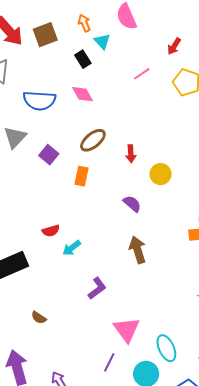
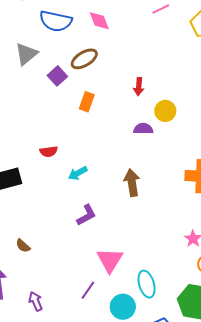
brown ellipse: (93, 140) -> (84, 59), moved
purple semicircle: (132, 204) -> (143, 129), moved, turned -48
cyan arrow: (72, 248) -> (78, 173), moved
brown semicircle: (39, 318) -> (23, 246), moved

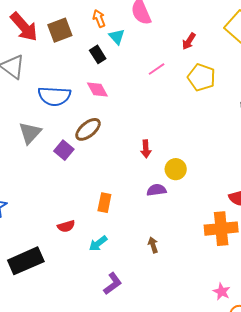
orange rectangle: (87, 102) -> (104, 203), moved
brown arrow: (132, 183) -> (153, 245), size x0.6

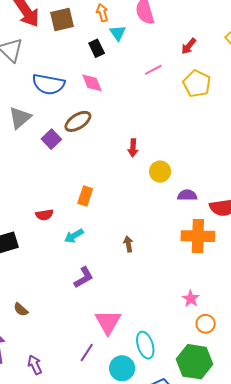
purple semicircle: (156, 190) -> (187, 195), moved

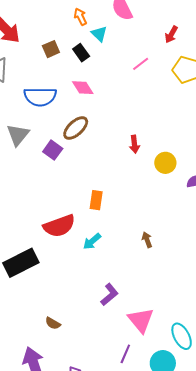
brown square: (62, 19) -> (51, 49), moved, size x0.7
red semicircle: (44, 215) -> (59, 226), size x1.8
purple L-shape: (84, 277) -> (110, 295), moved

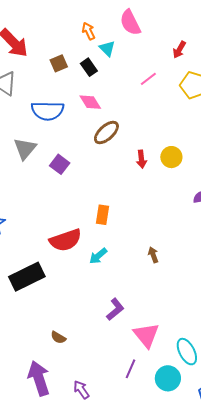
brown ellipse: (76, 128) -> (106, 133), moved
yellow circle: (165, 163) -> (171, 157), moved

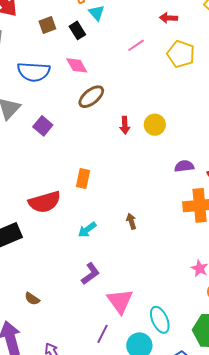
red arrow: (179, 50) -> (169, 18), turned 60
cyan arrow: (98, 256) -> (87, 230), moved

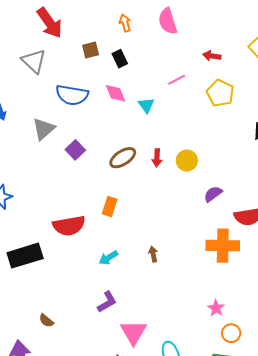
cyan triangle: (97, 13) -> (146, 105), moved
brown ellipse: (91, 97) -> (123, 158), moved
purple semicircle: (184, 166) -> (213, 194), moved, turned -36

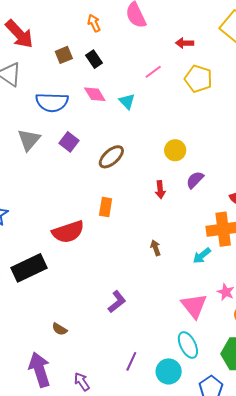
purple square: (75, 150) -> (69, 142), moved
red arrow: (157, 158) -> (160, 190), moved
purple semicircle: (213, 194) -> (195, 180), moved
cyan arrow: (108, 258) -> (202, 256), moved
pink triangle: (133, 332) -> (194, 306), moved

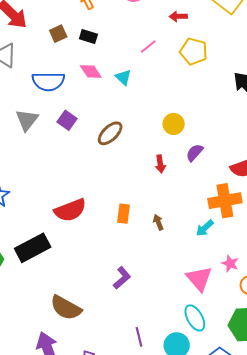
black rectangle: (94, 59) -> (88, 37), turned -36
orange rectangle: (106, 207) -> (124, 214), moved
brown semicircle: (60, 329) -> (66, 308), size x2.0
purple line: (131, 361) -> (139, 337), turned -36

